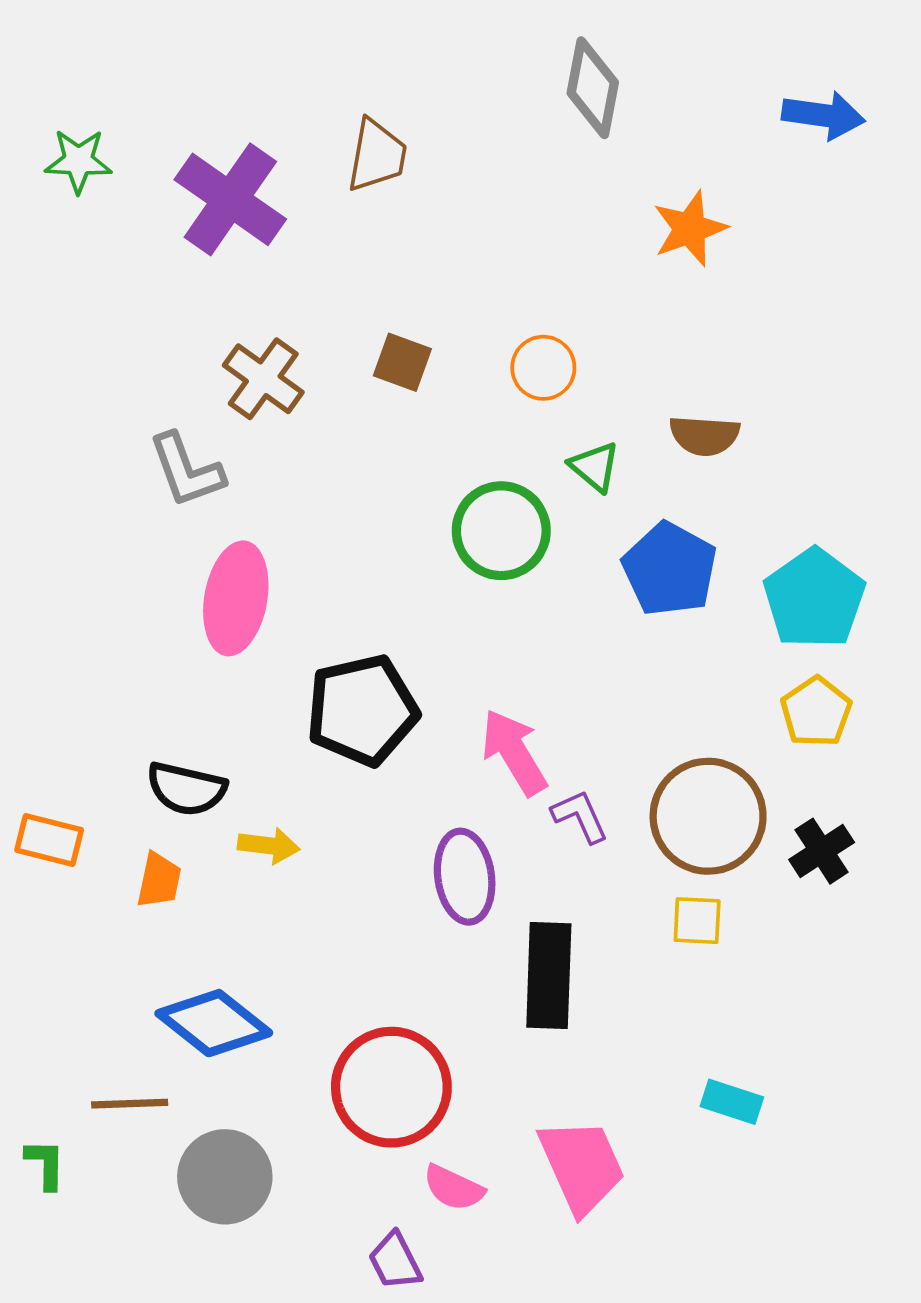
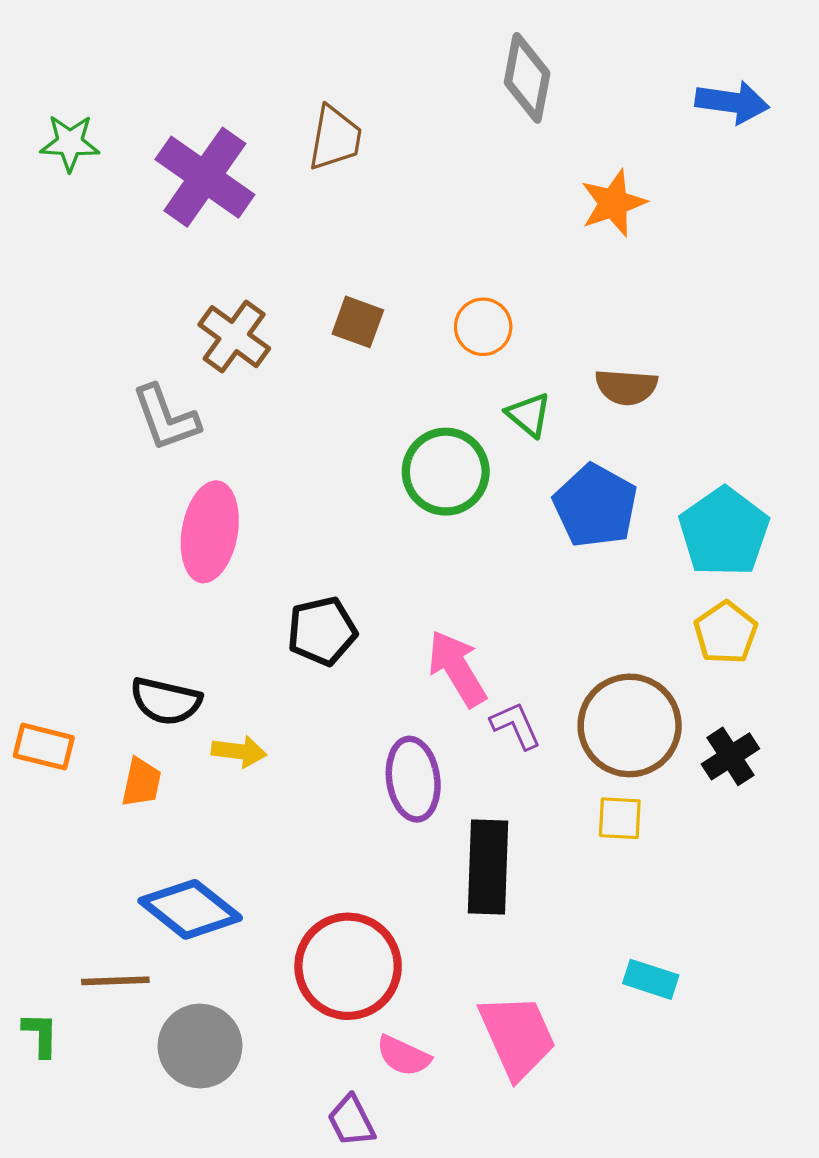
black pentagon: (362, 710) -> (322, 631), size x0.7

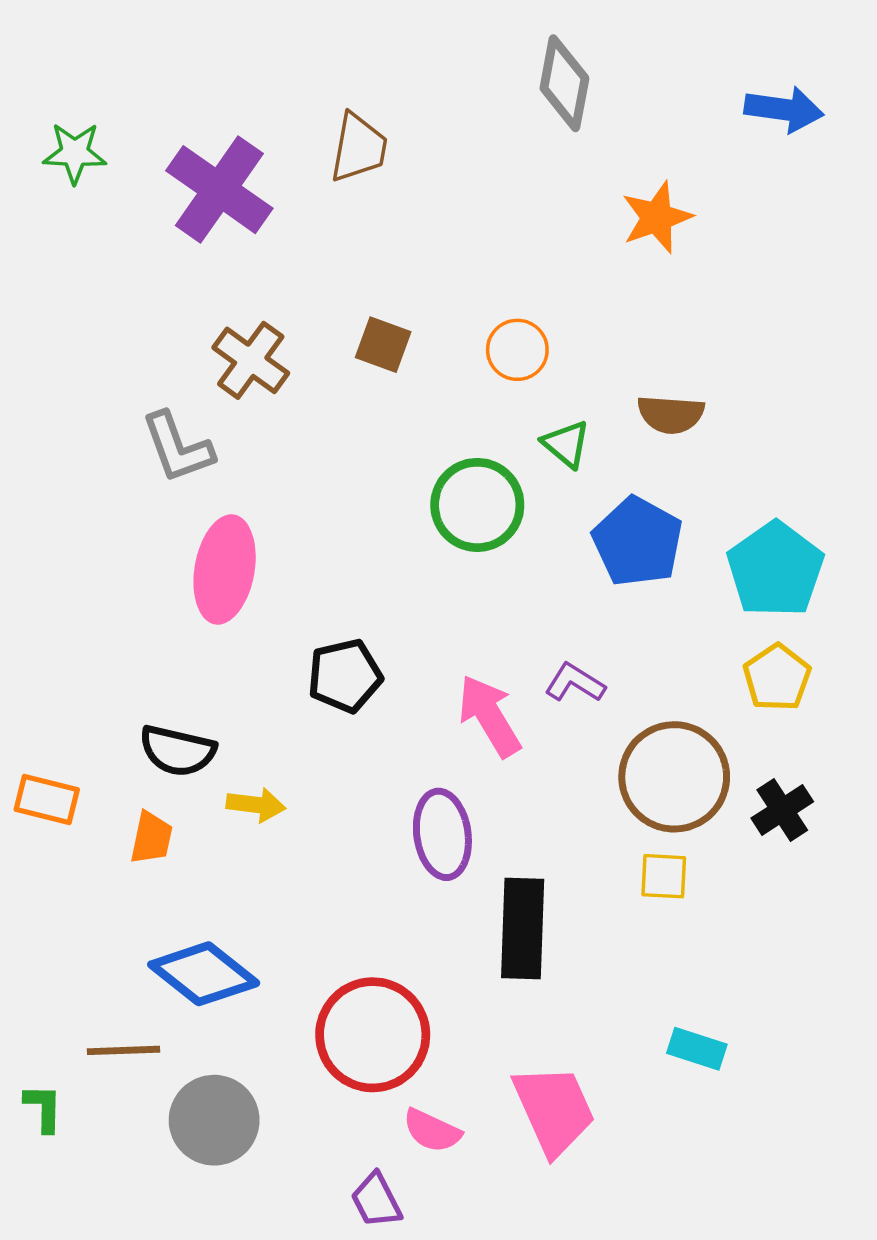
purple L-shape: (516, 725) -> (575, 683), moved, turned -34

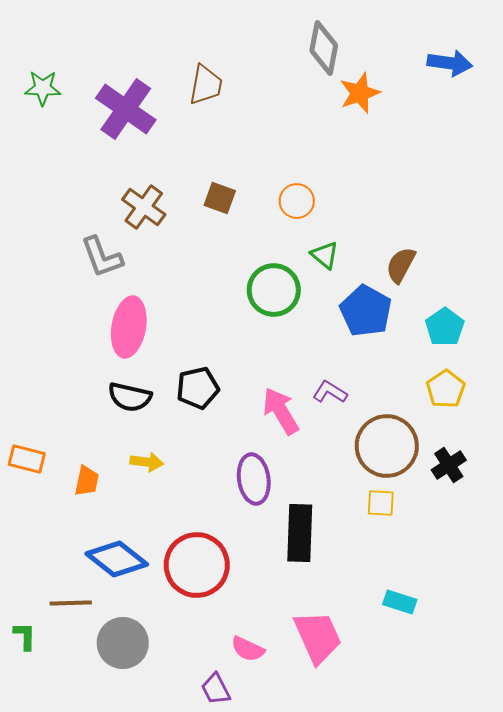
orange star: (657, 217) -> (360, 93), moved
brown semicircle: (671, 414) -> (401, 265), moved, turned 114
cyan pentagon: (775, 569) -> (445, 327), size x0.7
black semicircle: (178, 751) -> (130, 397), moved
red circle: (373, 1035) -> (197, 565), moved

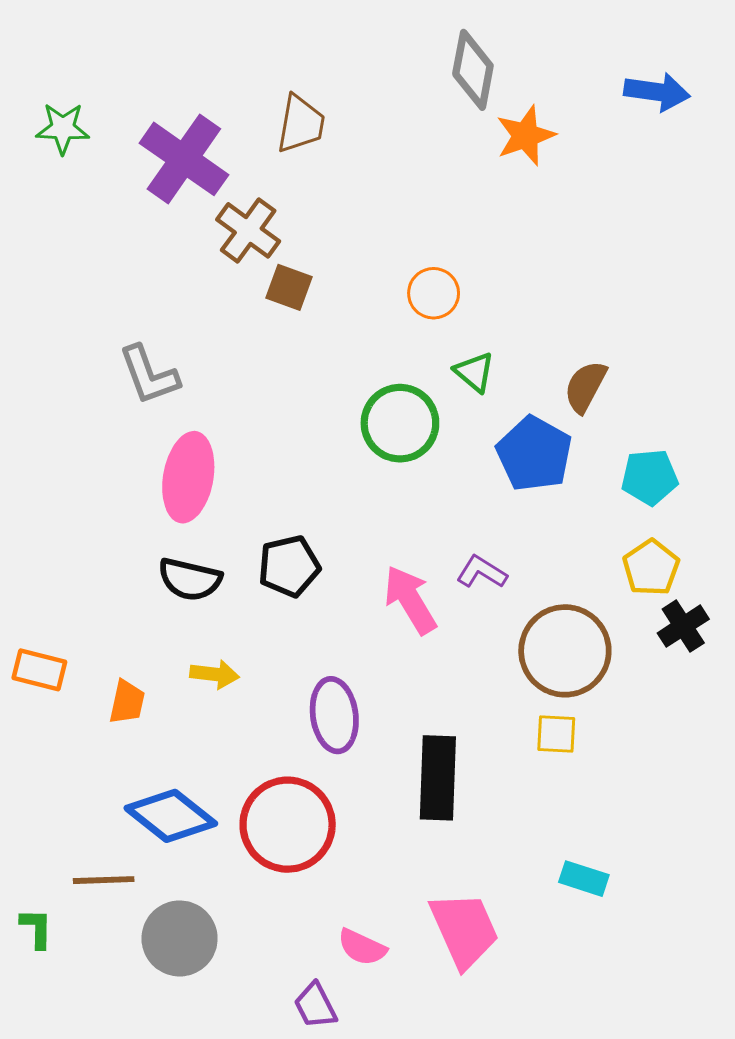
brown square: (220, 198) -> (289, 287), moved
brown cross: (144, 207) -> (248, 230), moved
cyan pentagon: (445, 327) -> (650, 477), turned 30
black cross: (449, 465) -> (683, 626), moved
purple ellipse: (254, 479) -> (334, 715), moved

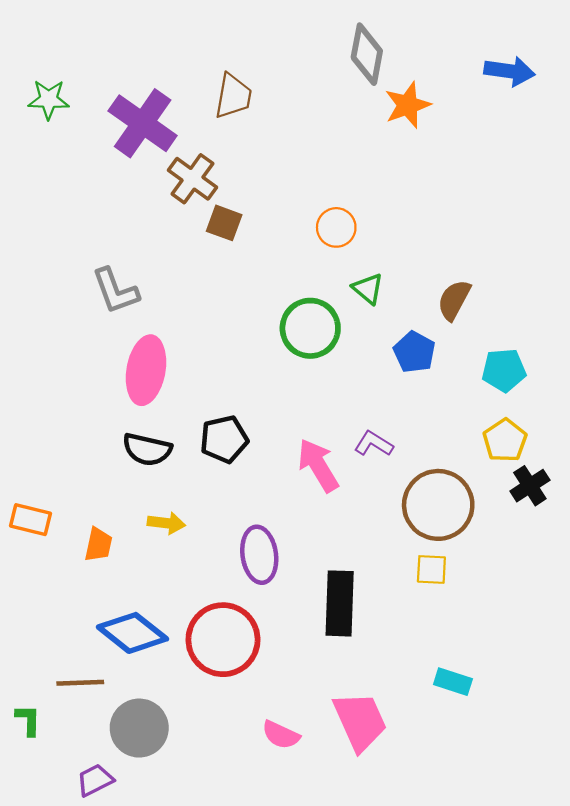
blue pentagon: (534, 454) -> (414, 352), size x0.7
purple trapezoid: (315, 1006) -> (95, 780), moved, turned 90

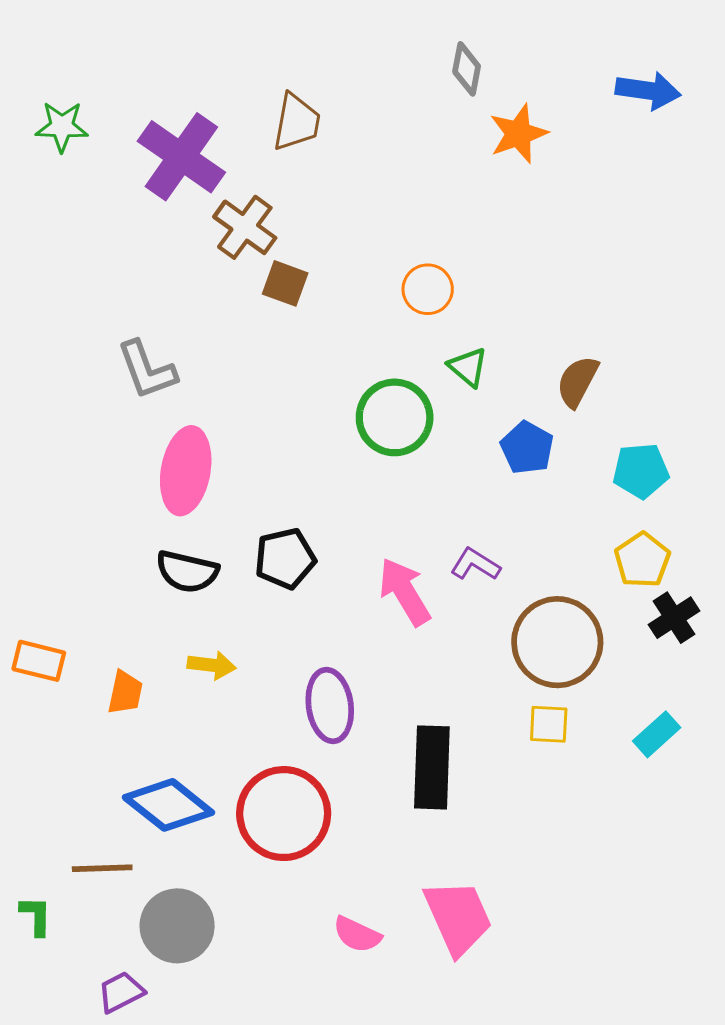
gray diamond: (367, 54) -> (467, 69), size x0.7
cyan rectangle: (453, 682) -> (657, 734), moved, turned -60

